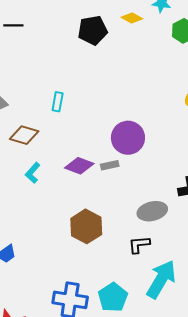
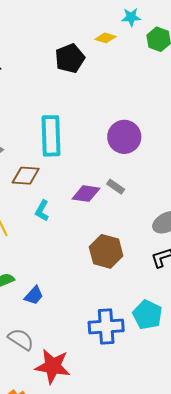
cyan rectangle: (58, 102) -> (51, 136), size x2.0
purple circle: (128, 138) -> (124, 137), moved
gray rectangle: (110, 165) -> (116, 187), turned 60

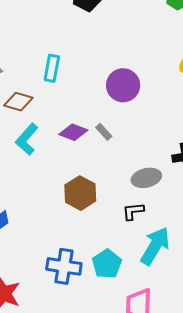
cyan rectangle: (51, 136) -> (52, 68), size x0.7
cyan L-shape: (42, 211) -> (27, 139), size x1.5

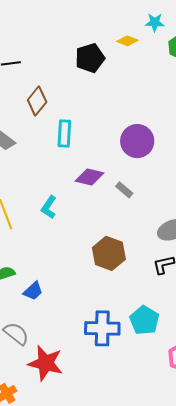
brown diamond: (18, 102) -> (37, 101), moved, turned -60
purple diamond: (73, 132) -> (89, 177), moved
cyan L-shape: (27, 139) -> (49, 207), size x0.7

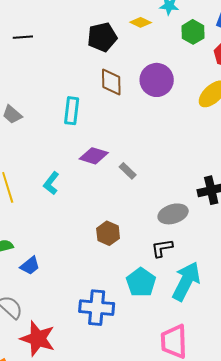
brown diamond: (37, 101) -> (111, 82), moved, turned -44
purple circle: (137, 141) -> (157, 80), moved
brown hexagon: (109, 253) -> (108, 233), size x0.7
cyan pentagon: (144, 320) -> (141, 282), moved

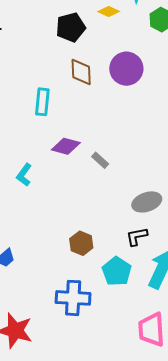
brown hexagon: (108, 233) -> (81, 243), moved

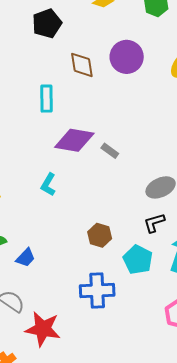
black pentagon: (71, 27) -> (47, 23), moved
purple diamond: (66, 146) -> (74, 140), size x1.4
cyan L-shape: (24, 175) -> (48, 185), moved

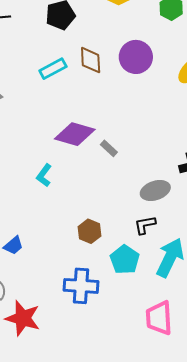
cyan rectangle: (46, 99) -> (53, 69), moved, turned 56

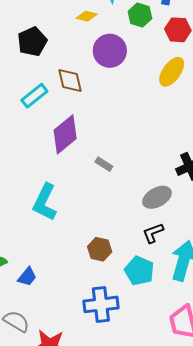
purple circle: (136, 57) -> (110, 51), moved
purple diamond: (75, 134) -> (65, 134), moved, turned -45
cyan L-shape: (44, 175) -> (45, 202), size x1.6

